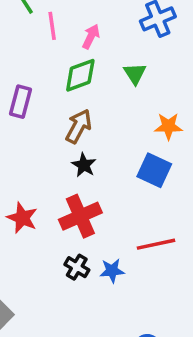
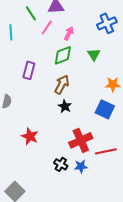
pink line: (52, 26) -> (47, 27), turned 42
red cross: (80, 216) -> (81, 140), moved

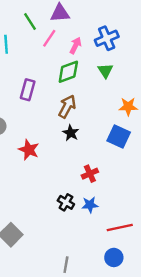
blue cross: (107, 23) -> (107, 38), moved
red star: (30, 136) -> (29, 150), moved
red cross: (81, 140) -> (90, 174), size x0.6
red line: (106, 151) -> (120, 228), moved

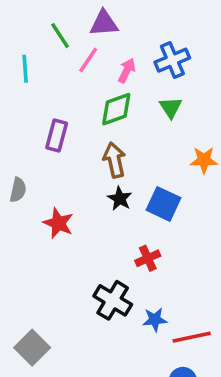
brown arrow: (67, 107) -> (114, 160), turned -40
blue square: (119, 136) -> (164, 204), moved
black cross: (66, 202) -> (113, 300), size x1.5
blue star: (90, 205) -> (155, 320), moved

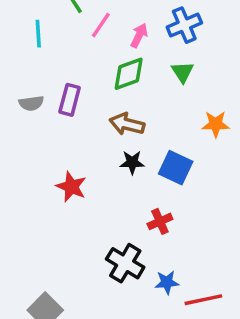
brown arrow: (114, 160) -> (127, 124), turned -64
gray semicircle: (18, 190) -> (31, 103), moved, turned 70
black star: (120, 199) -> (132, 162), turned -30

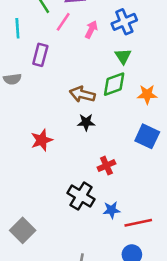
green diamond: (129, 74) -> (114, 84), moved
purple rectangle: (70, 100) -> (40, 55), moved
blue square: (176, 168) -> (147, 136), moved
red star: (71, 187) -> (42, 140), turned 30

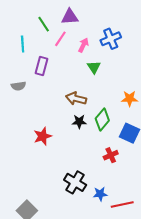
green triangle: (123, 56) -> (94, 67), moved
green diamond: (114, 84) -> (102, 120), moved, turned -30
red cross: (106, 166) -> (111, 155), moved

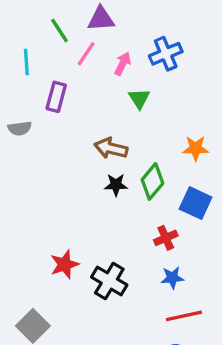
red star: (43, 136) -> (64, 264), moved
blue star: (100, 194) -> (172, 278), moved

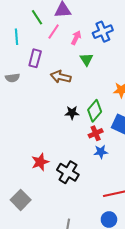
brown arrow: (111, 148) -> (61, 77), moved
red cross: (166, 238) -> (96, 133), moved
blue star: (172, 278) -> (101, 152), moved

